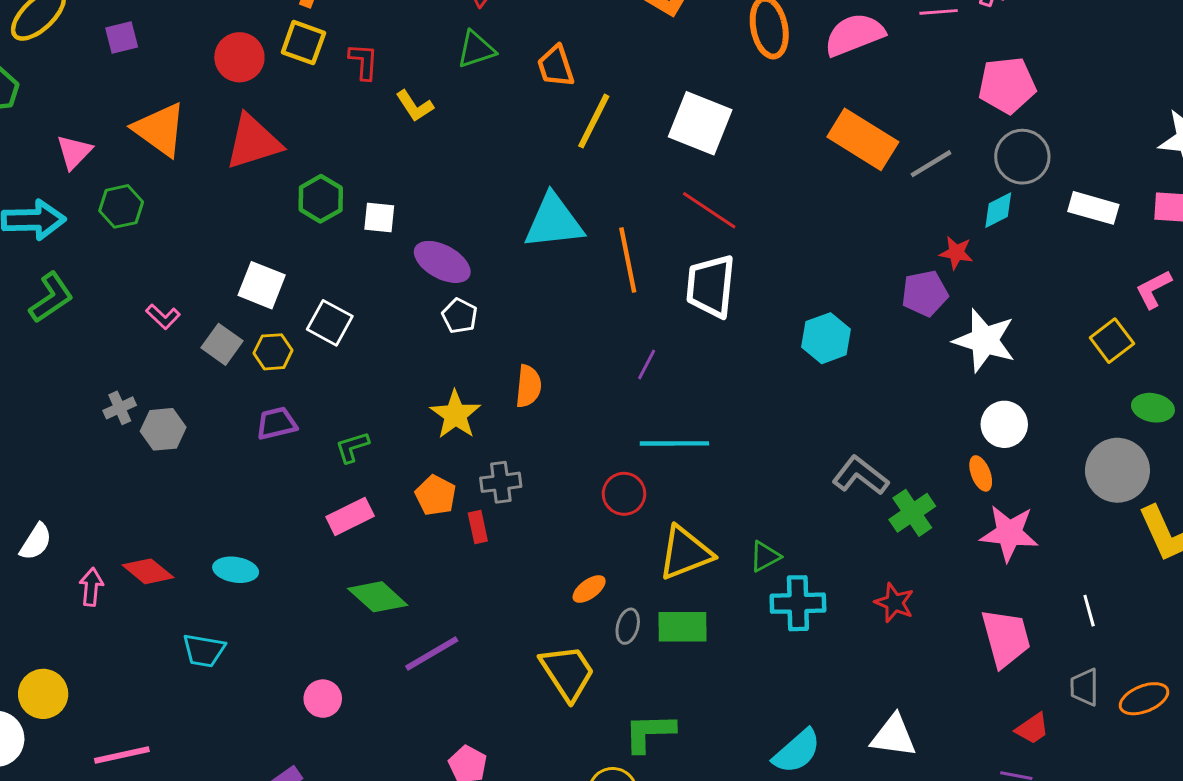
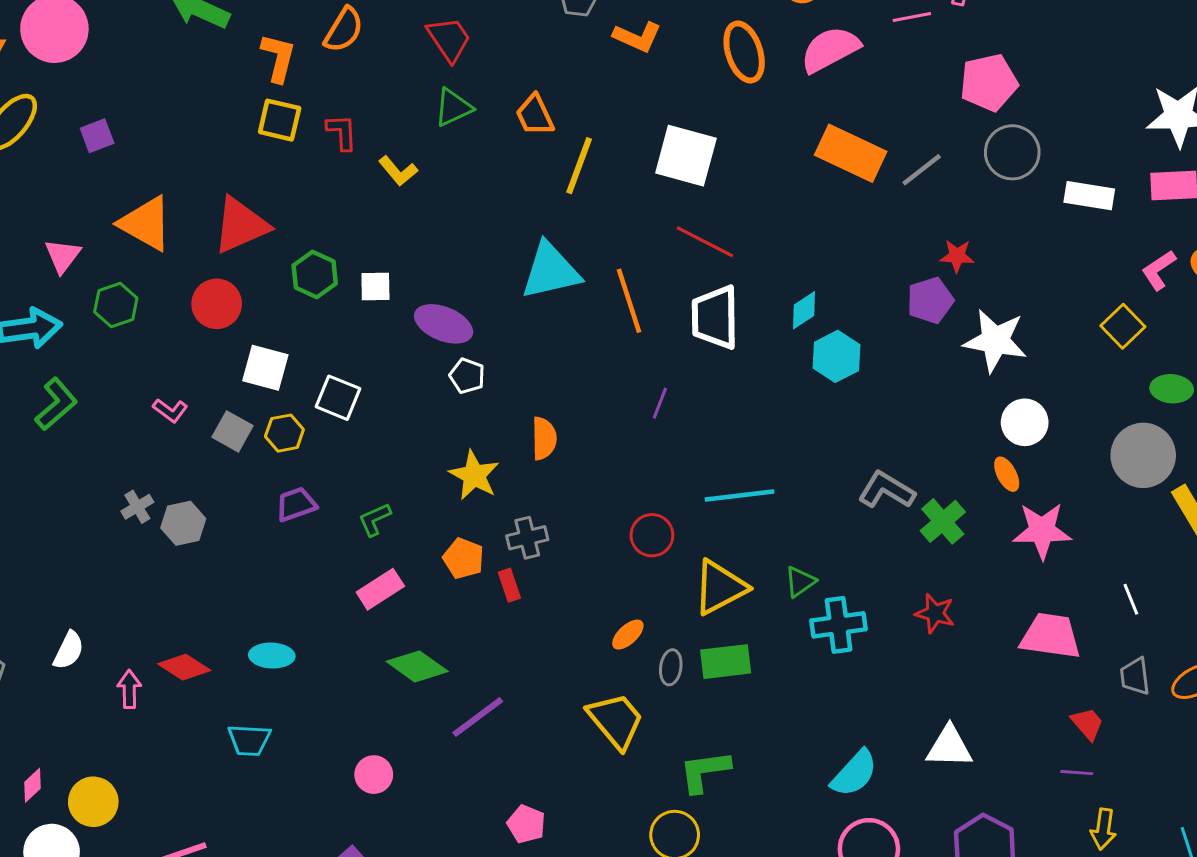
red circle: (239, 57) -> (217, 304), moved
cyan diamond: (998, 210) -> (804, 310), moved
cyan line: (674, 443) -> (740, 495), moved
pink trapezoid: (1006, 638) -> (1051, 636), turned -60
red trapezoid: (1032, 729) -> (1087, 724), turned -90

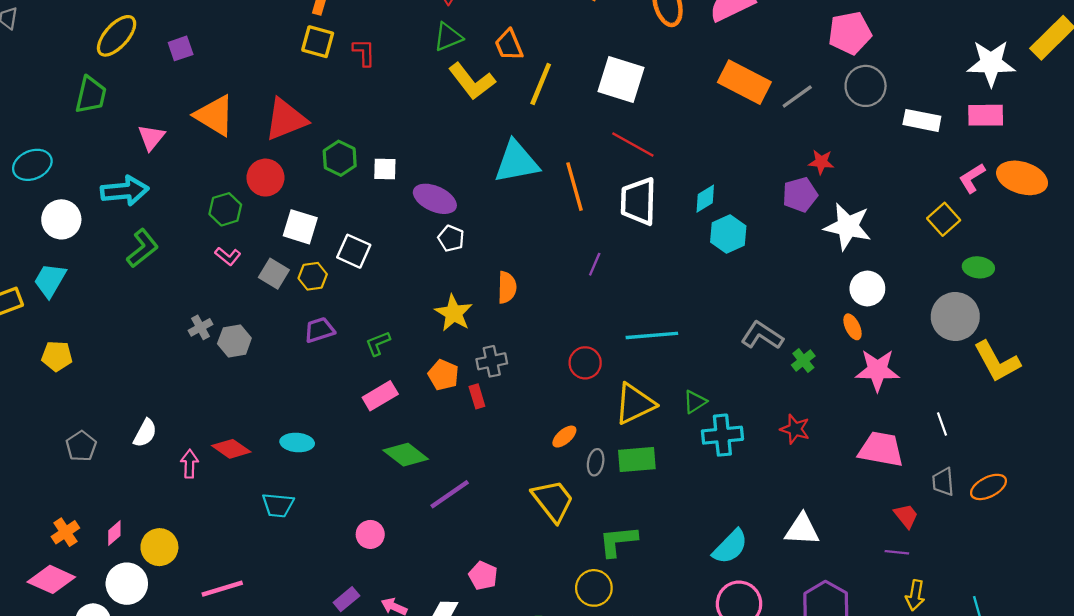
yellow L-shape: (398, 171) -> (472, 81), moved, size x1.6
green hexagon: (116, 305) -> (225, 209), moved
green cross: (943, 521) -> (803, 360), size x0.7

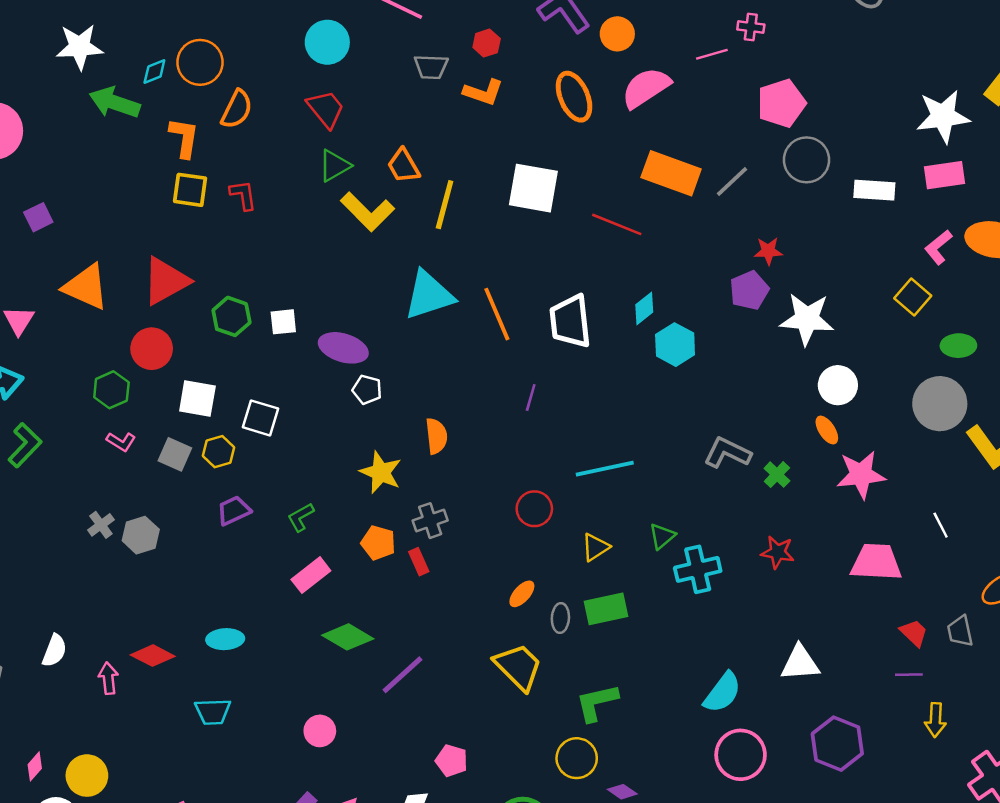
red line: (633, 144) -> (617, 224), moved
yellow triangle: (635, 404) -> (595, 547), size x0.6
gray trapezoid: (943, 482) -> (960, 631), moved

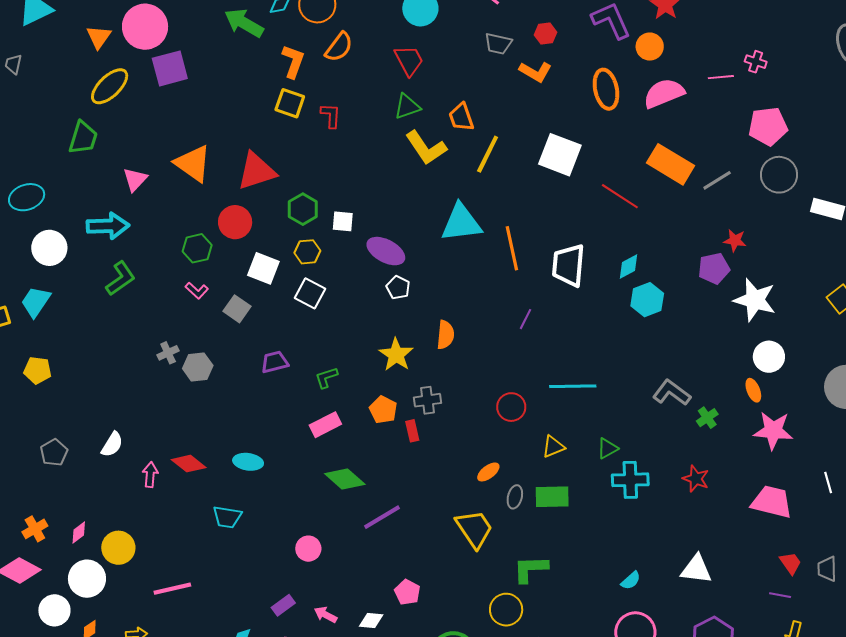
purple square: (38, 217) -> (170, 68), moved, size x1.6
yellow hexagon: (218, 452) -> (307, 252), moved
cyan semicircle: (722, 692) -> (631, 580), size x0.6

